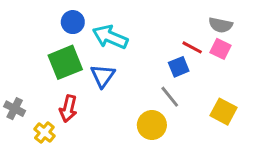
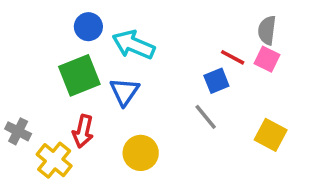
gray semicircle: (221, 25) -> (267, 30), turned 85
yellow circle: (152, 125) -> (141, 153), moved
yellow cross: (44, 132) -> (54, 160), size x1.4

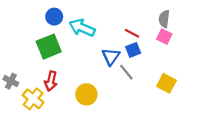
red line: (233, 57) -> (132, 33), moved
blue triangle: (124, 92) -> (111, 57), moved

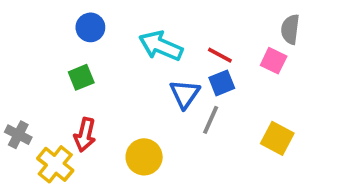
gray semicircle: (164, 19) -> (290, 29), moved
cyan arrow: (82, 28) -> (161, 46), moved
green square: (49, 47) -> (81, 77), size x0.6
gray line: (126, 72) -> (211, 120), turned 63

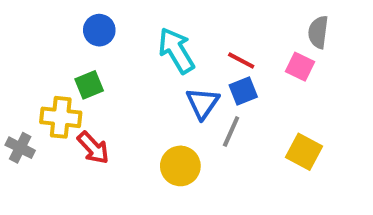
cyan arrow: (161, 46) -> (176, 50), turned 36
red arrow: (85, 135) -> (93, 148), turned -56
yellow circle: (144, 157) -> (180, 166), moved
yellow cross: (55, 164) -> (61, 117), moved, turned -33

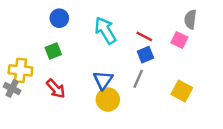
blue triangle: (203, 103) -> (103, 80), moved
yellow cross: (61, 117) -> (20, 70), moved

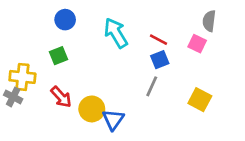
blue triangle: (103, 80) -> (113, 120), moved
yellow circle: (108, 99) -> (92, 109), moved

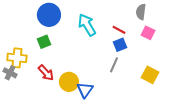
blue circle: (65, 20) -> (49, 15), size x1.5
gray semicircle: (209, 21) -> (141, 12), moved

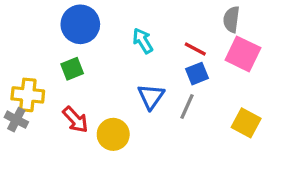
cyan arrow: (87, 25) -> (143, 41), size x0.7
pink square: (148, 33) -> (243, 54), size x1.5
blue triangle: (85, 90) -> (151, 97), moved

